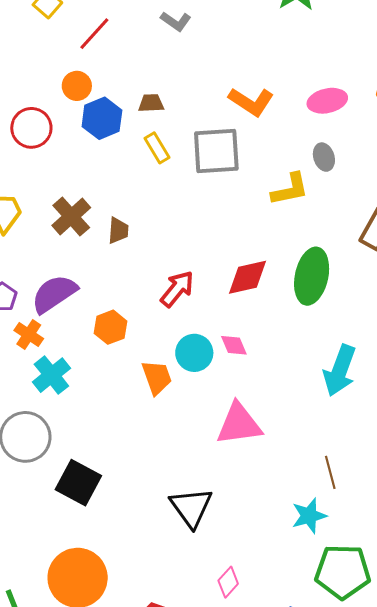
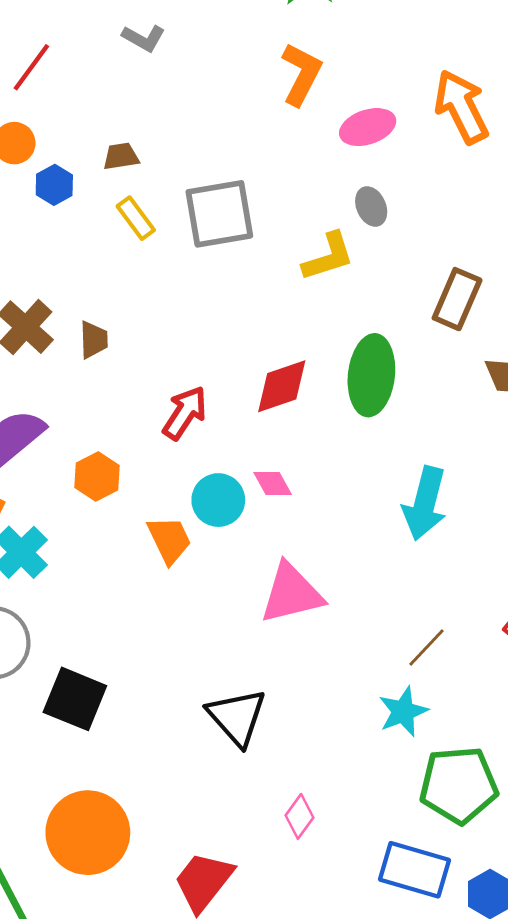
orange L-shape: (251, 102) -> (301, 74), moved, turned -90
blue hexagon: (102, 118) -> (54, 185), size x0.7
brown line: (330, 472) -> (427, 647), turned 64

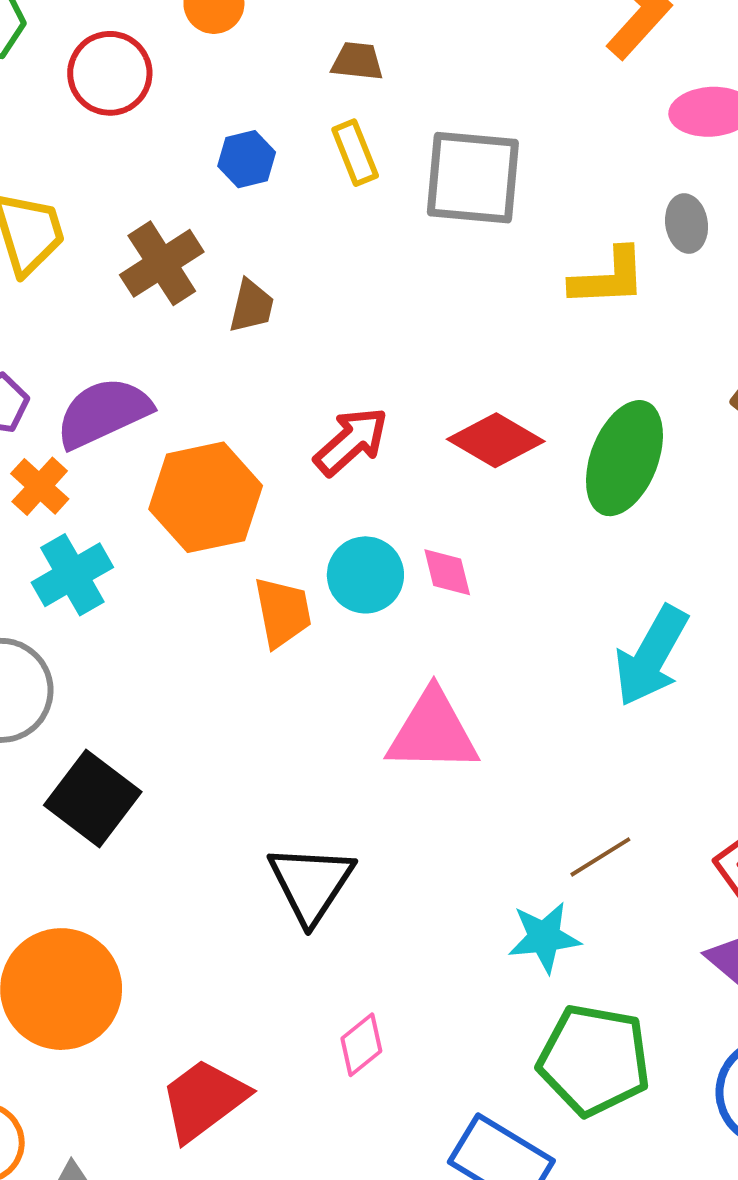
blue hexagon: (54, 185) -> (247, 159), moved
red diamond: (282, 386) -> (496, 440), turned 34
orange hexagon: (97, 476) -> (206, 497), size x1.6

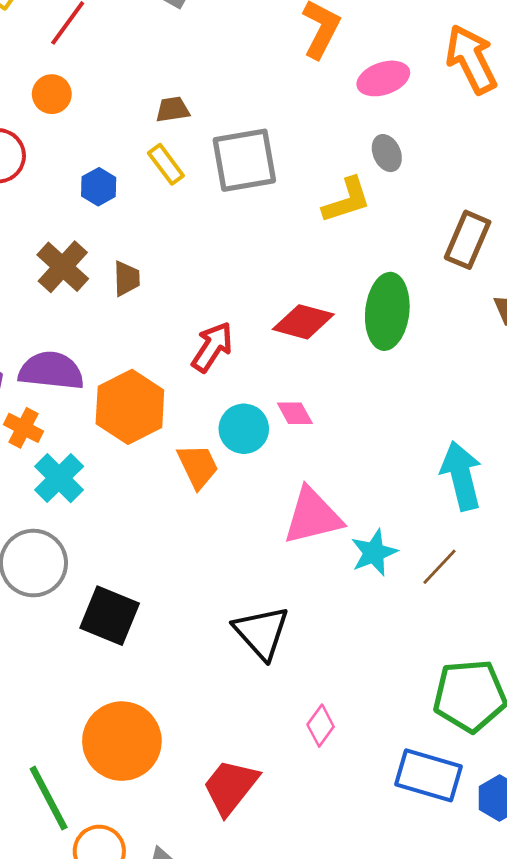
brown trapezoid: (357, 61) -> (173, 110), moved
purple semicircle: (103, 413) -> (51, 371), turned 46
cyan arrow: (651, 656) -> (461, 476), moved, turned 152
cyan star: (544, 937) -> (374, 553), moved

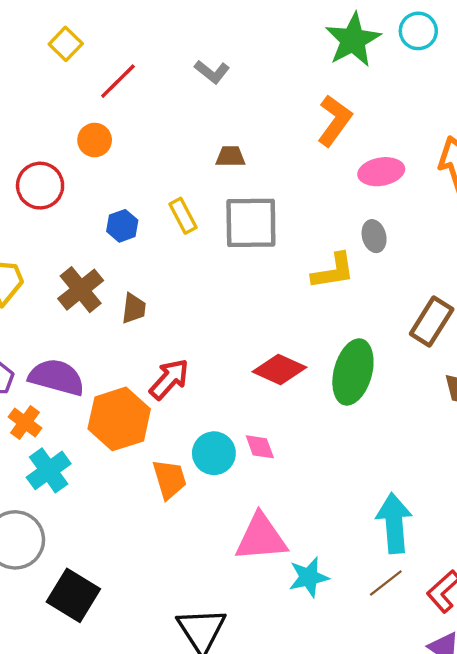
brown trapezoid: (173, 110) -> (230, 157), moved
red arrow: (212, 347) -> (169, 379), moved
brown line: (439, 567) -> (386, 583), moved

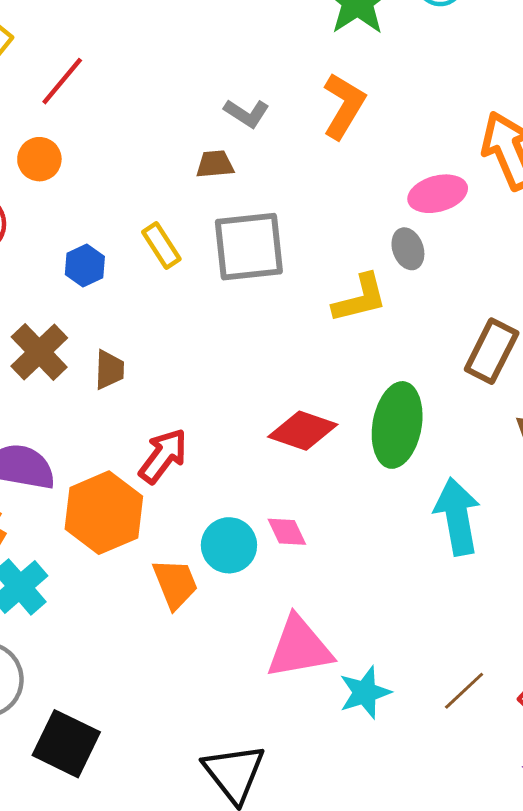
gray L-shape: (212, 72) -> (247, 113), moved
pink ellipse: (381, 172) -> (438, 194), moved
cyan arrow: (394, 523) -> (457, 516), moved

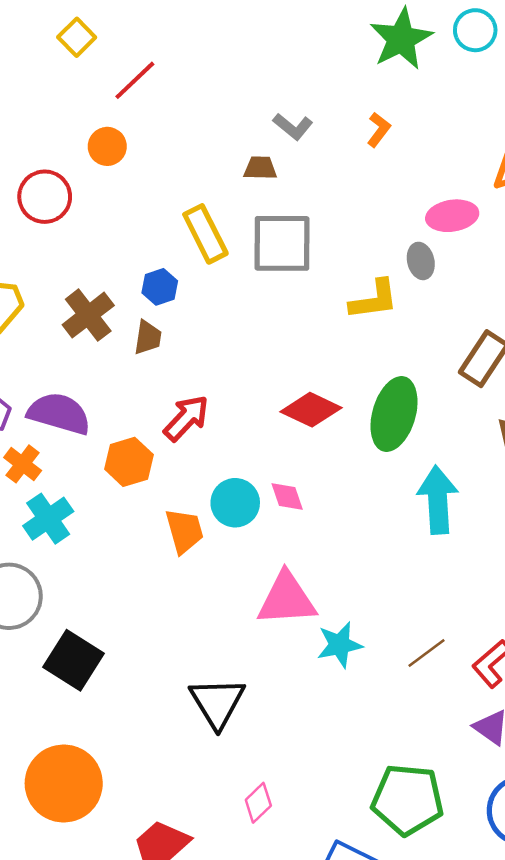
orange L-shape: (344, 106) -> (379, 130), size x0.6
yellow rectangle: (161, 245) -> (205, 234), size x1.4
blue hexagon: (85, 266) -> (160, 287), moved
orange hexagon: (104, 513) -> (129, 462), size x0.7

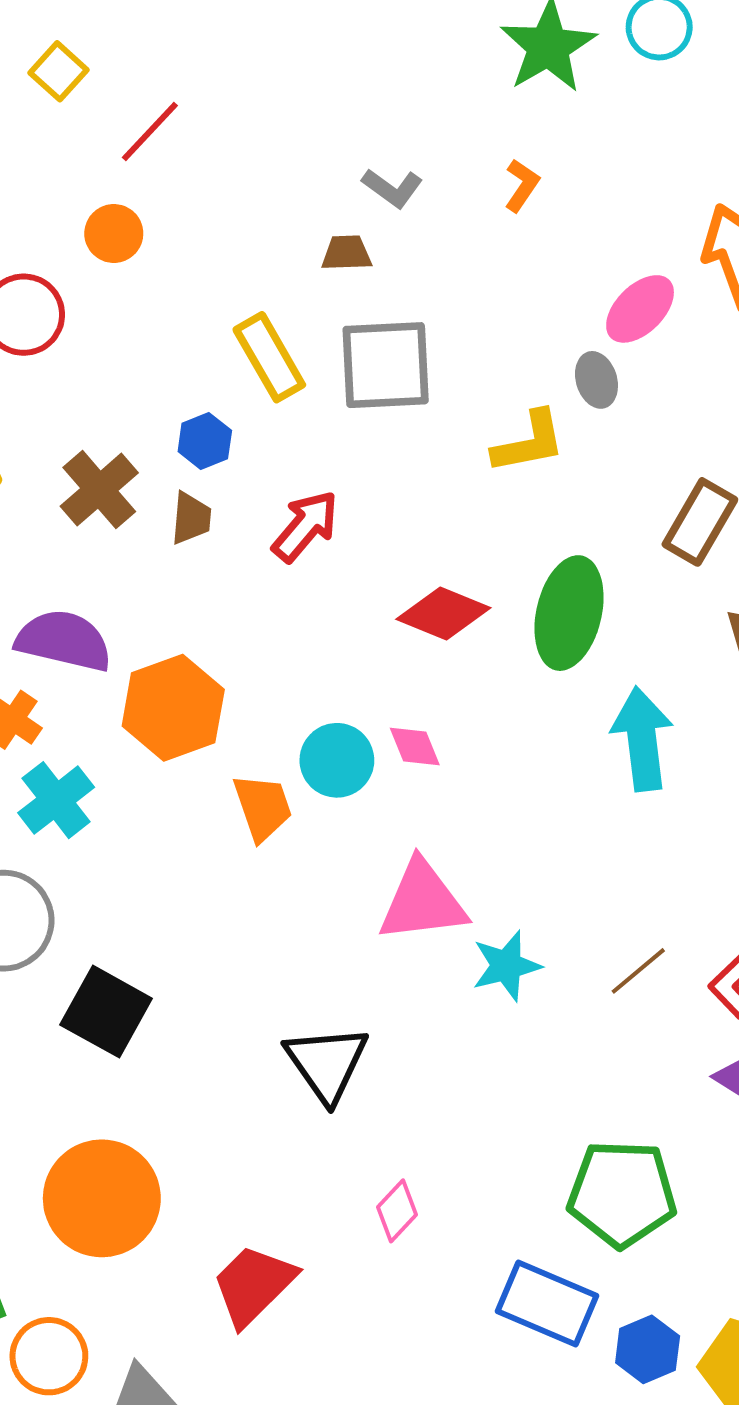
pink ellipse: (452, 216) -> (640, 309), turned -33
red arrow: (186, 418) -> (305, 526), moved
orange hexagon: (129, 462) -> (173, 708), size x1.4

